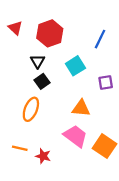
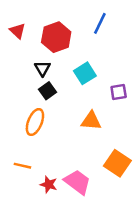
blue line: (100, 39) -> (100, 23), moved
pink trapezoid: (75, 136) -> (77, 182), moved
red star: (43, 156) -> (49, 184), moved

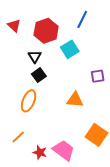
cyan square: (85, 73) -> (70, 49), moved
orange line: (22, 166) -> (18, 137), turned -56

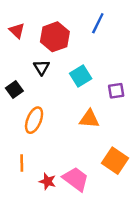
cyan square: (70, 49) -> (81, 76), moved
black square: (39, 75) -> (14, 89), moved
orange line: (18, 137) -> (22, 163), turned -48

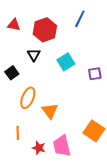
red triangle: (17, 31) -> (14, 25), turned -32
orange triangle: (89, 119) -> (50, 111), moved, turned 48
pink trapezoid: (76, 179) -> (62, 146), turned -140

